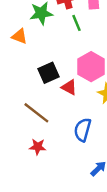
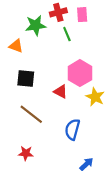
black square: (49, 73) -> (26, 78), moved, turned 30
red star: (38, 147) -> (26, 153), moved

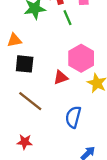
orange triangle: (16, 46) -> (14, 40), moved, turned -32
red triangle: (60, 91) -> (61, 77), turned -48

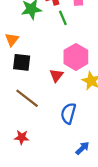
orange triangle: (14, 40) -> (12, 40), turned -40
red triangle: (61, 77) -> (56, 75), turned -32

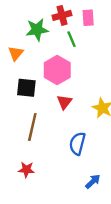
orange triangle: (12, 40) -> (16, 53), moved
pink hexagon: (76, 57) -> (57, 70), moved
brown line: (27, 98) -> (32, 127), turned 65

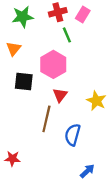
pink rectangle: (88, 18) -> (83, 15), turned 35
green star: (37, 30) -> (23, 17), moved
brown line: (32, 127) -> (46, 119), moved
red star: (26, 170) -> (12, 159), moved

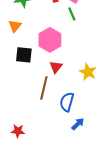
green line: (67, 35) -> (72, 14), moved
red star: (12, 159) -> (18, 131), moved
blue arrow: (87, 171) -> (78, 124), moved

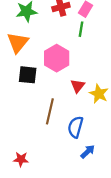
green line: (72, 14) -> (81, 29), turned 32
orange triangle: (15, 26) -> (18, 43), size x1.5
red triangle: (56, 67) -> (78, 86), moved

